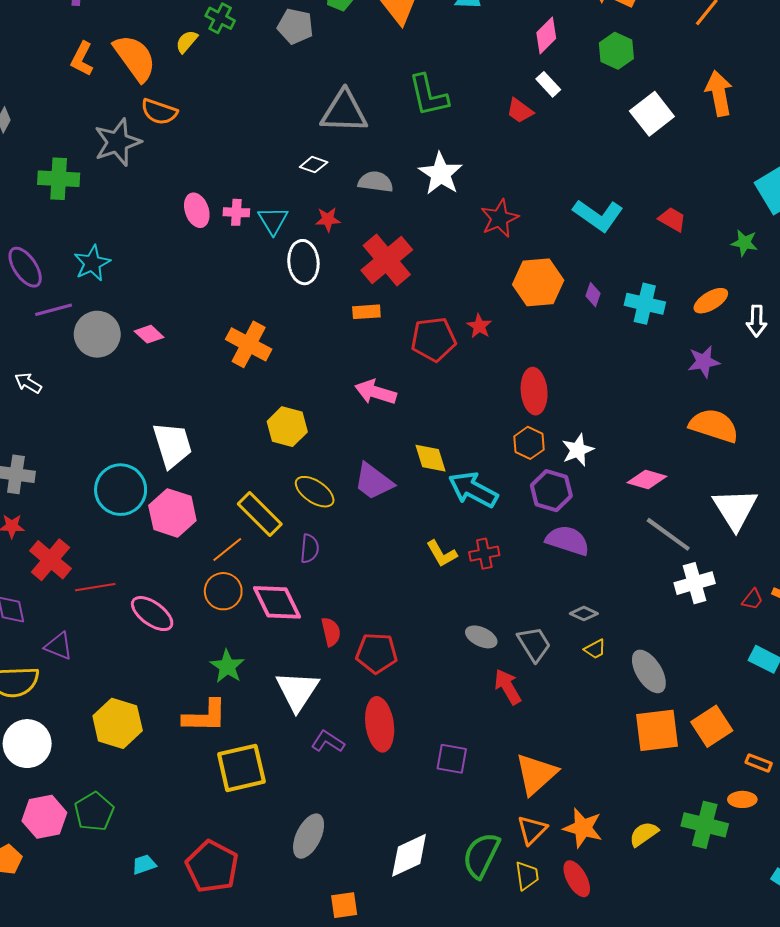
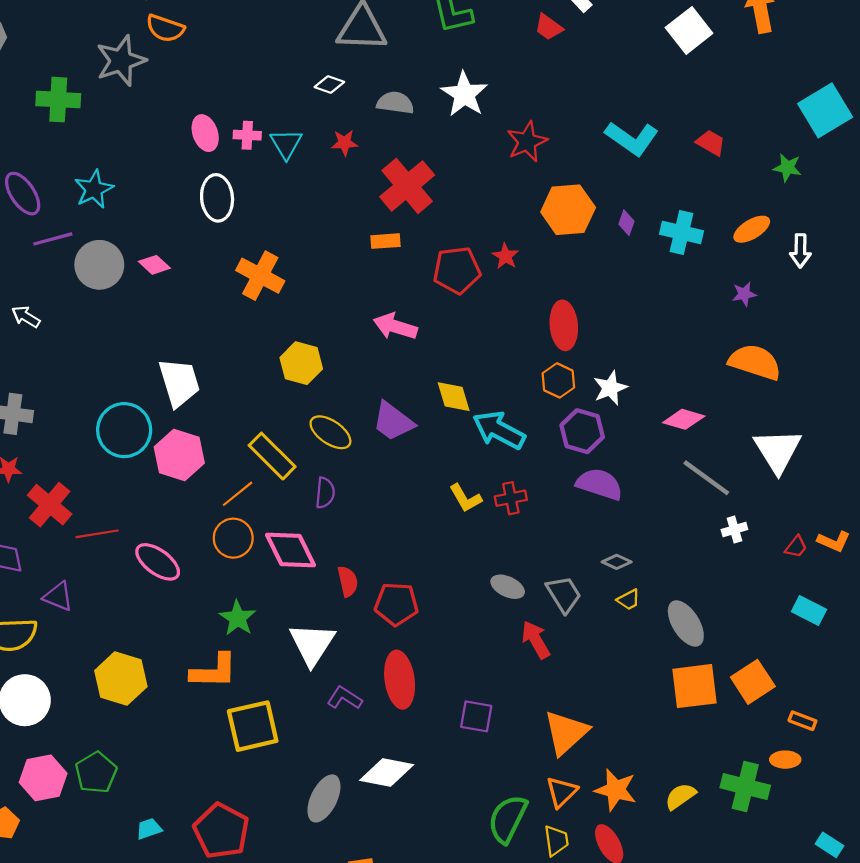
white ellipse: (303, 262) -> (217, 198), moved
purple star: (704, 362) -> (744, 294), size x0.7
white cross: (695, 583) -> (734, 529), size x0.6
white diamond: (409, 855) -> (387, 773), moved, turned 36

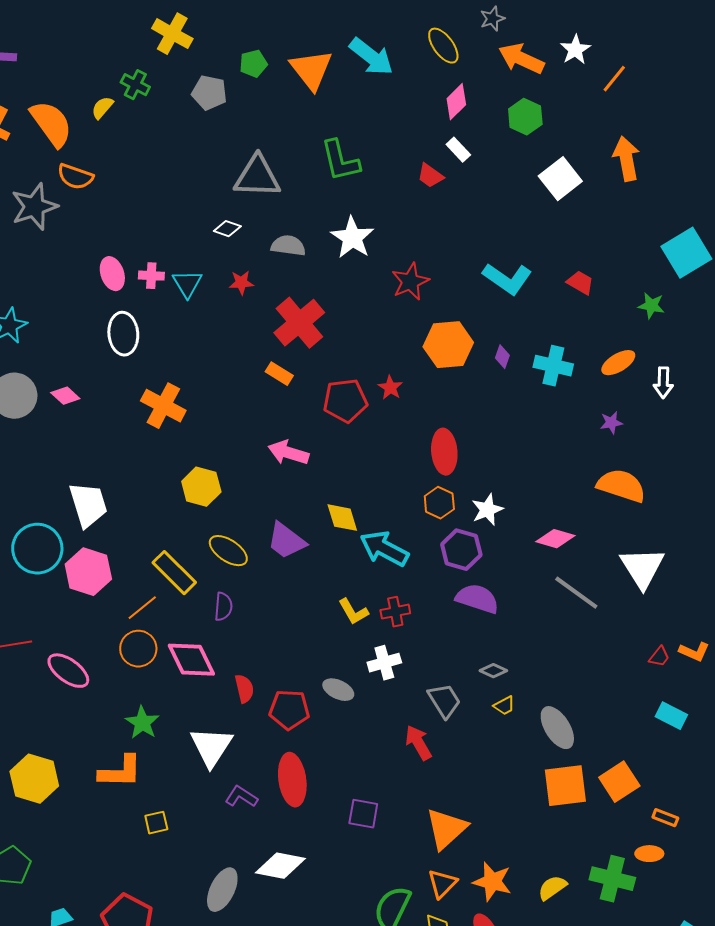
orange rectangle: (386, 241) -> (279, 374), turned 36
white cross: (734, 529) -> (384, 663), moved, size x1.4
gray ellipse: (508, 587) -> (338, 690), moved
yellow square: (253, 726) -> (156, 823), size x0.5

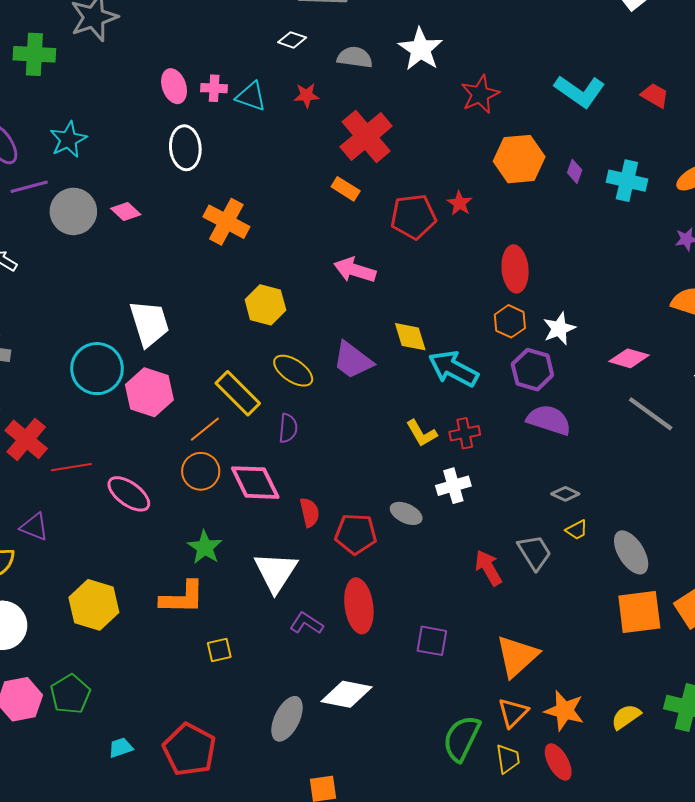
cyan triangle: (187, 284) -> (251, 96), turned -40
gray trapezoid: (444, 701) -> (535, 552), moved

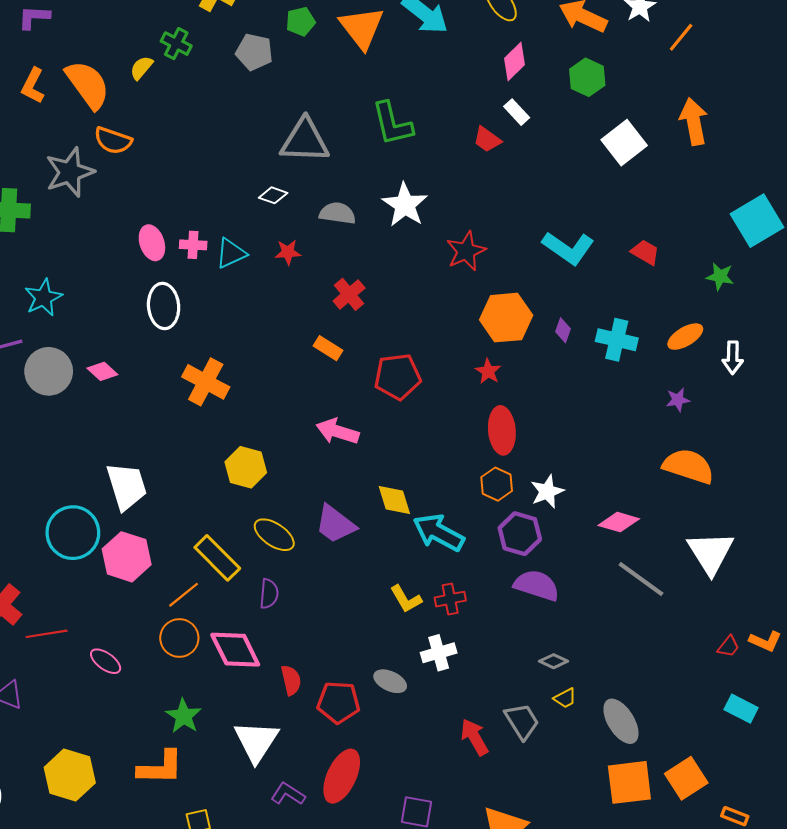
cyan triangle: (251, 96) -> (231, 253), turned -44
red cross: (366, 136) -> (349, 294), size x0.6
red star: (460, 203) -> (488, 371), moved
pink ellipse: (129, 494) -> (106, 661), size x0.7
red ellipse: (359, 606) -> (342, 776), turned 33

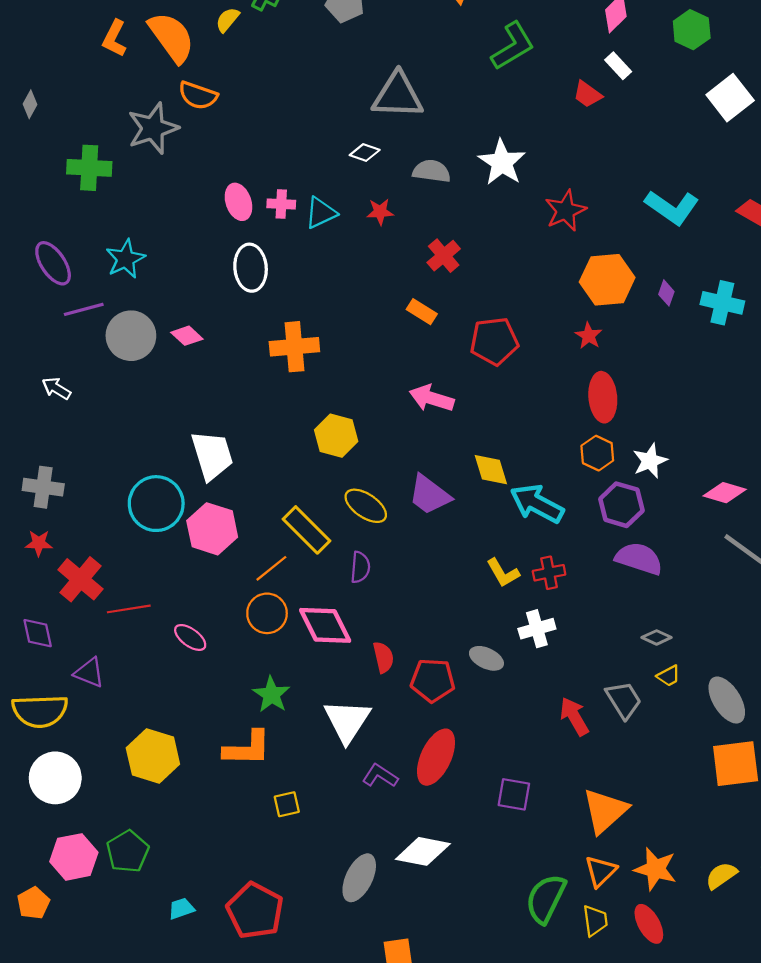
green L-shape: (392, 124) -> (513, 46), moved, turned -108
orange cross: (206, 382) -> (294, 347), turned -33

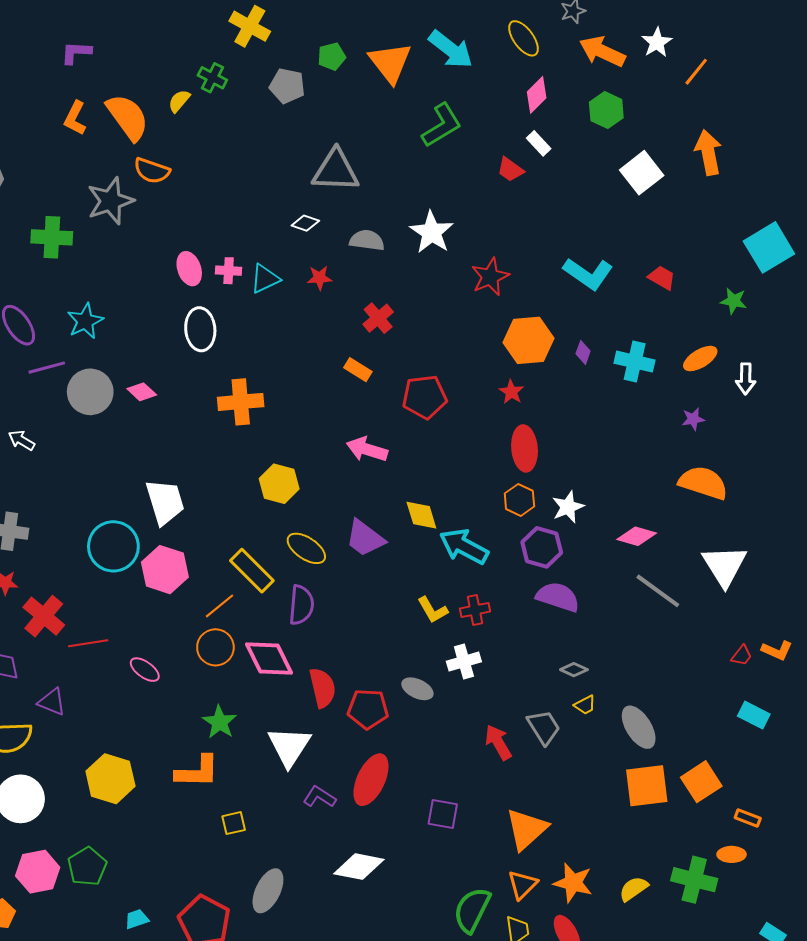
purple semicircle: (360, 567) -> (301, 605), size x1.4
red semicircle: (383, 657) -> (323, 688), size x1.4
gray ellipse: (359, 878) -> (268, 891), moved

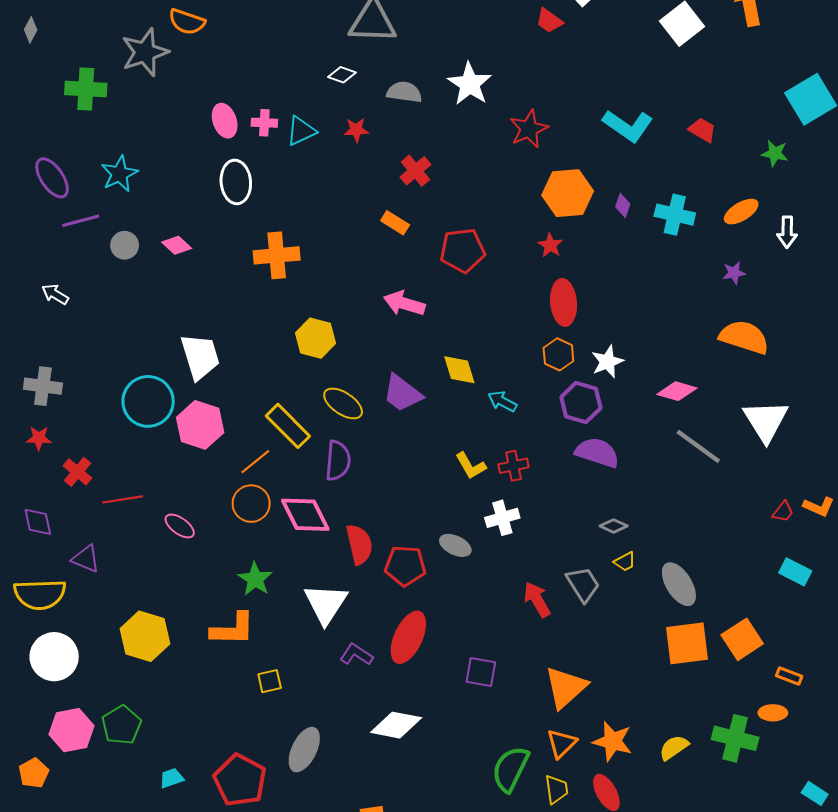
gray circle: (90, 392) -> (125, 245), size x0.6
cyan arrow: (464, 546) -> (502, 401), size x0.6
red cross: (44, 616) -> (78, 472), size x0.7

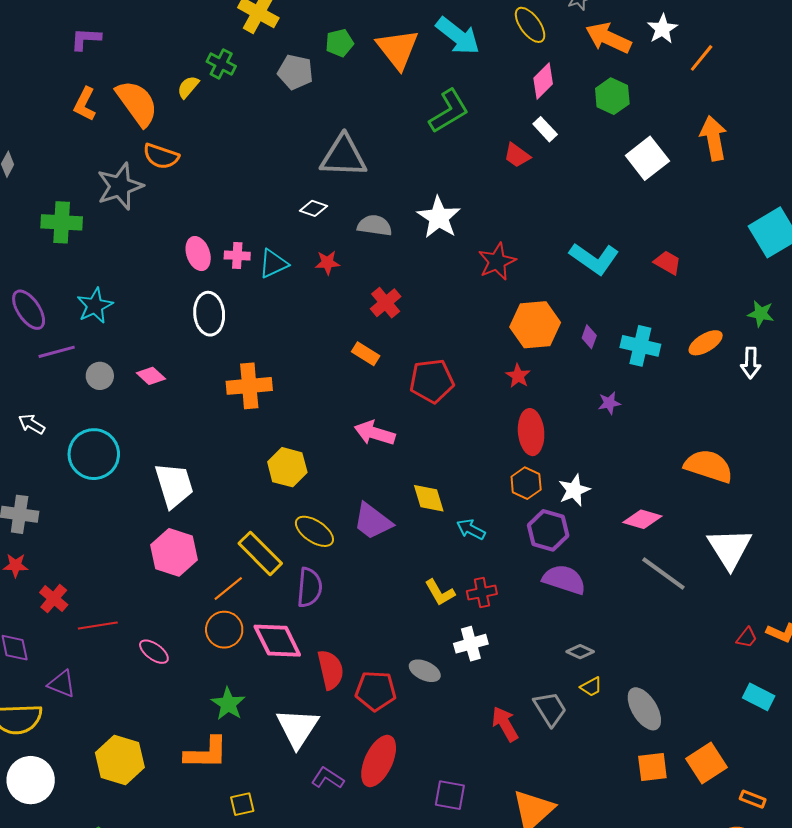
green star: (775, 153) -> (761, 314), moved
purple star: (734, 273) -> (609, 403), moved
cyan circle: (148, 401) -> (94, 454), moved
orange square: (687, 643) -> (652, 767), size x0.7

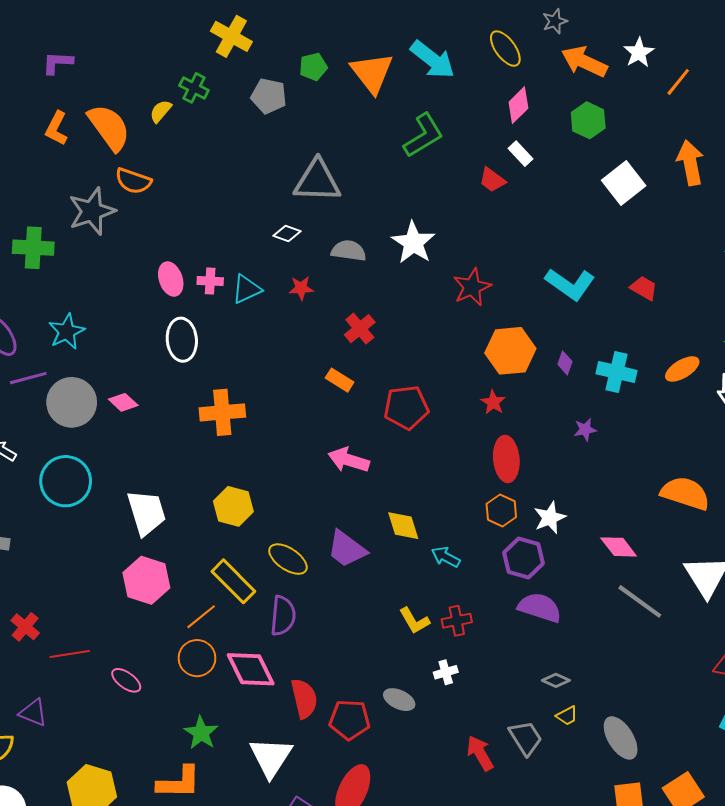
gray circle: (100, 376) -> (72, 402), size x1.8
yellow hexagon: (287, 467) -> (233, 506), moved
pink diamond: (642, 519) -> (619, 547), turned 36
white cross: (471, 644) -> (446, 672), size x0.7

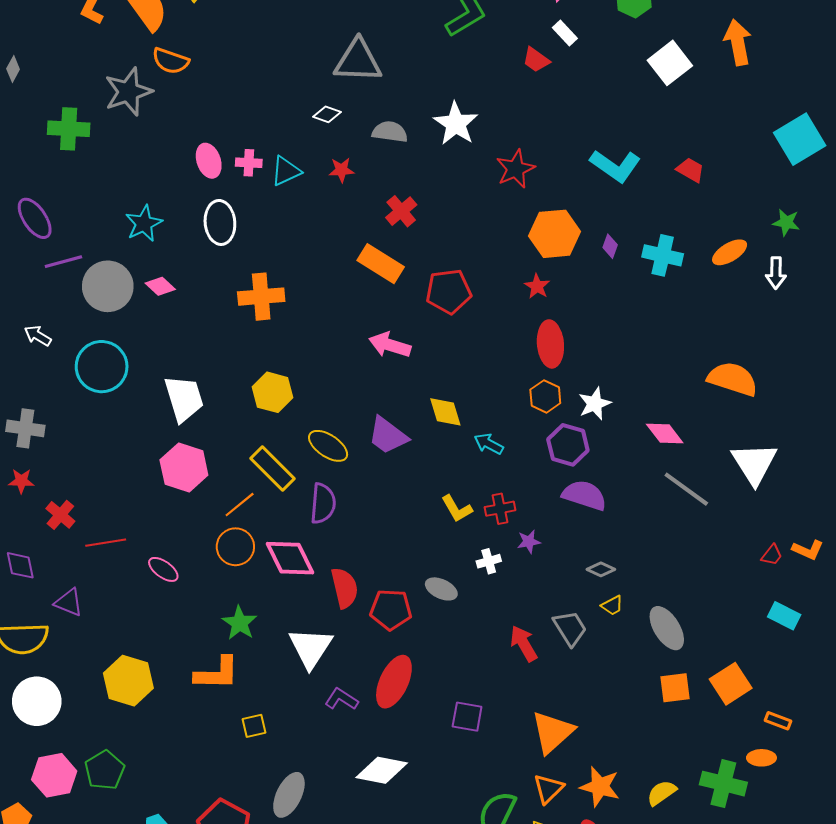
cyan star: (67, 332) -> (144, 223), moved
orange rectangle: (340, 380) -> (381, 264), size x1.6
purple star: (585, 430) -> (529, 542), moved

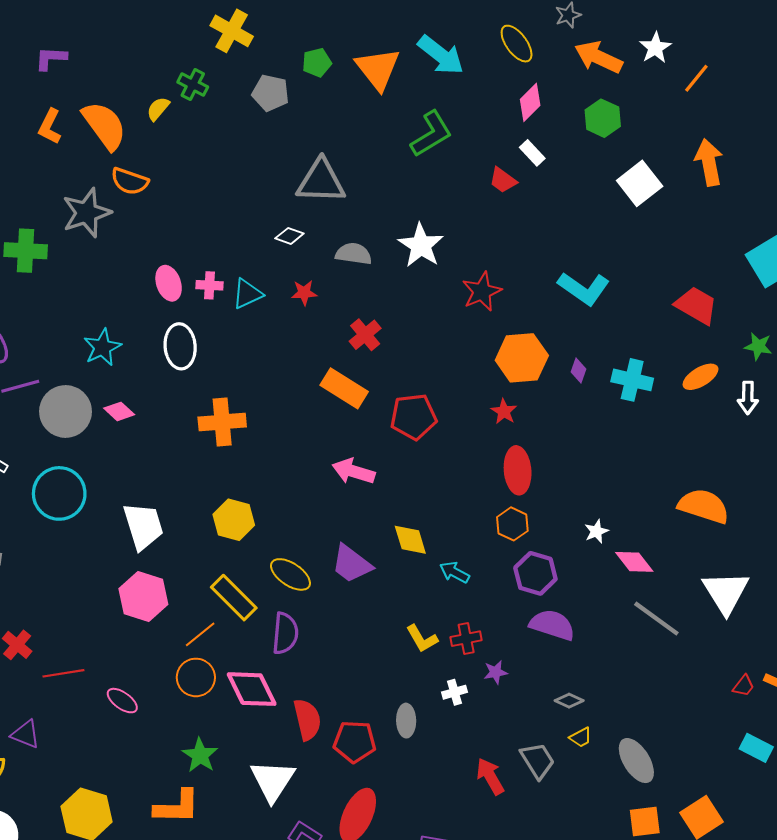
red trapezoid: (690, 170) -> (696, 305), moved, size x1.5
white star: (595, 404) -> (596, 531), moved, size x0.7
gray ellipse: (441, 589) -> (406, 721), turned 64

